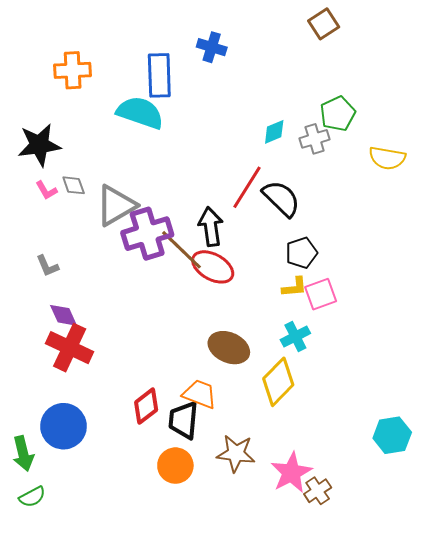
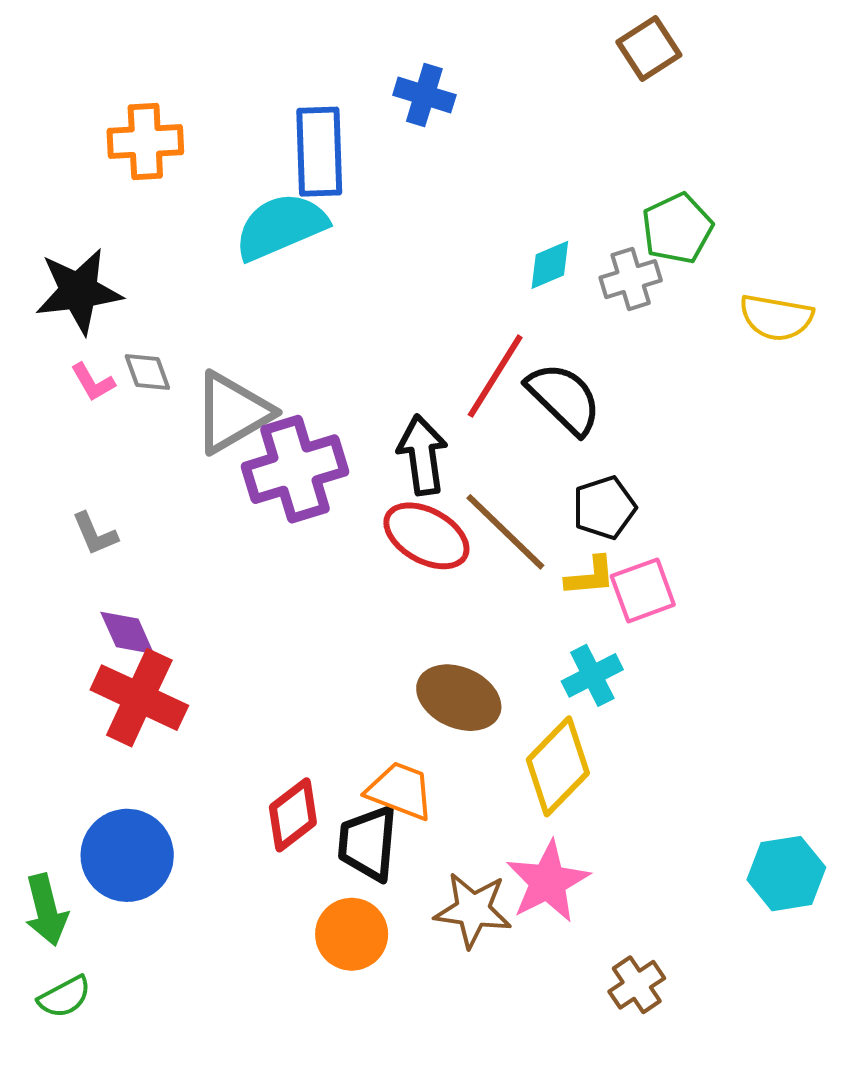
cyan semicircle: (140, 113) -> (281, 226), turned -42
brown line: (181, 250) -> (505, 532), moved
pink star: (291, 473) -> (548, 882), moved

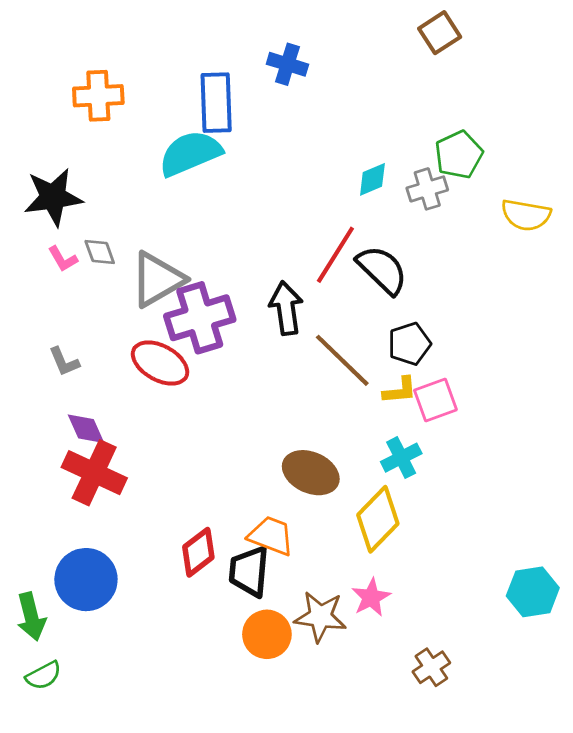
red ellipse: (426, 536) -> (160, 363), moved
pink star: (548, 882) -> (371, 597), size x0.7
orange circle: (352, 934) -> (267, 634), moved

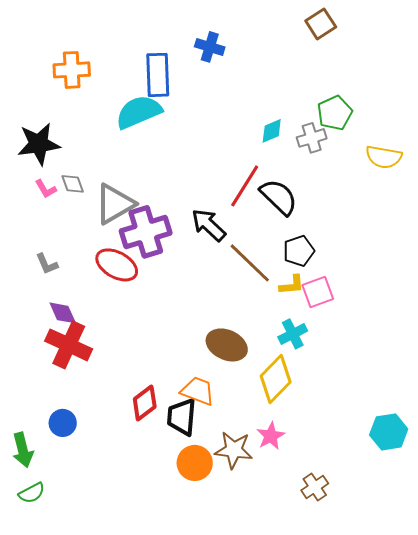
black arrow: (286, 308) -> (209, 225), turned -39
blue circle: (86, 580) -> (63, 423), size x0.6

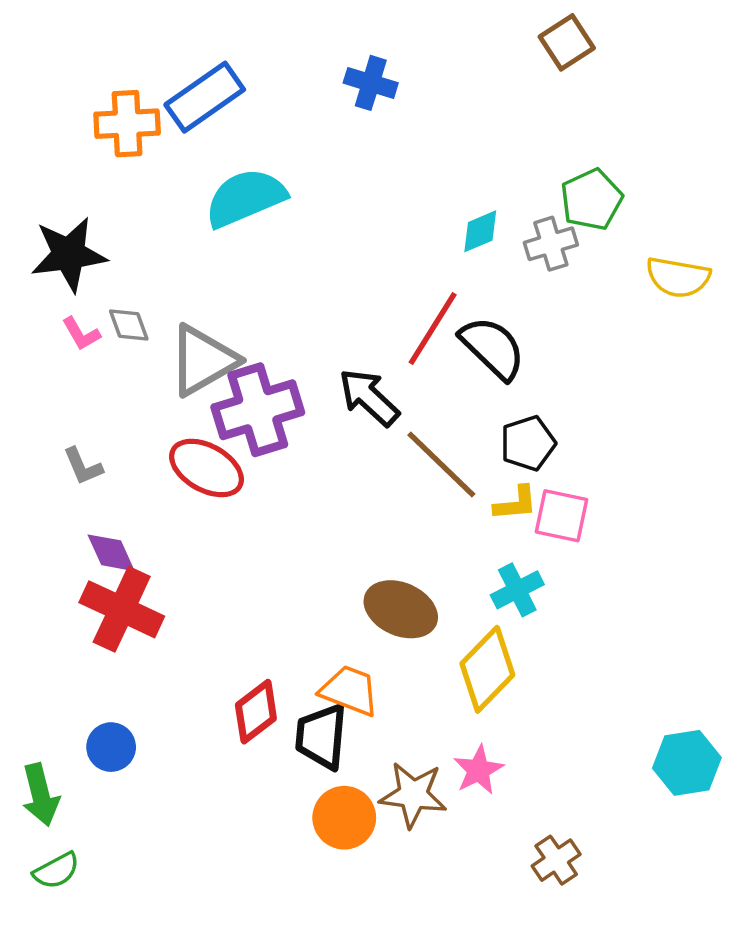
blue rectangle: (158, 75) -> (205, 97), moved, turned 57
pink square: (318, 292) -> (561, 516), turned 32

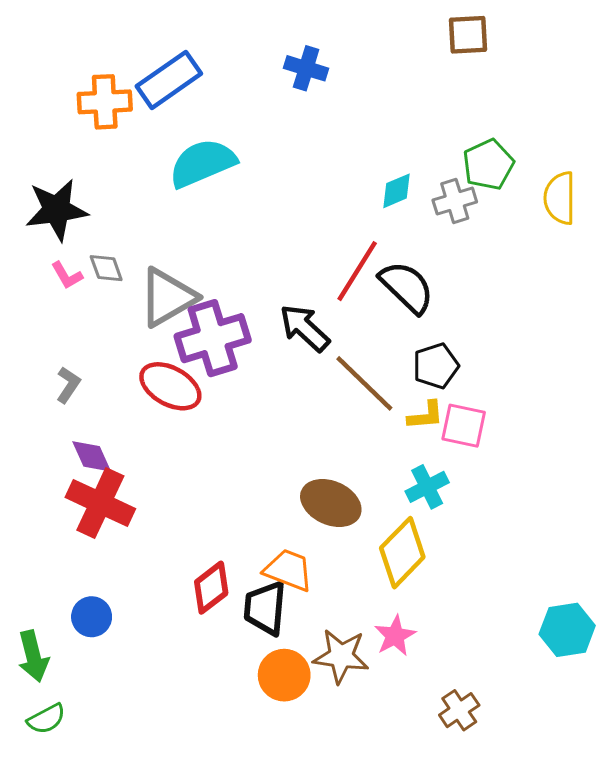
brown square: (567, 42) -> (468, 35), turned 30
yellow semicircle: (678, 277) -> (560, 198), moved, turned 80
gray L-shape: (83, 466) -> (68, 385), turned -123

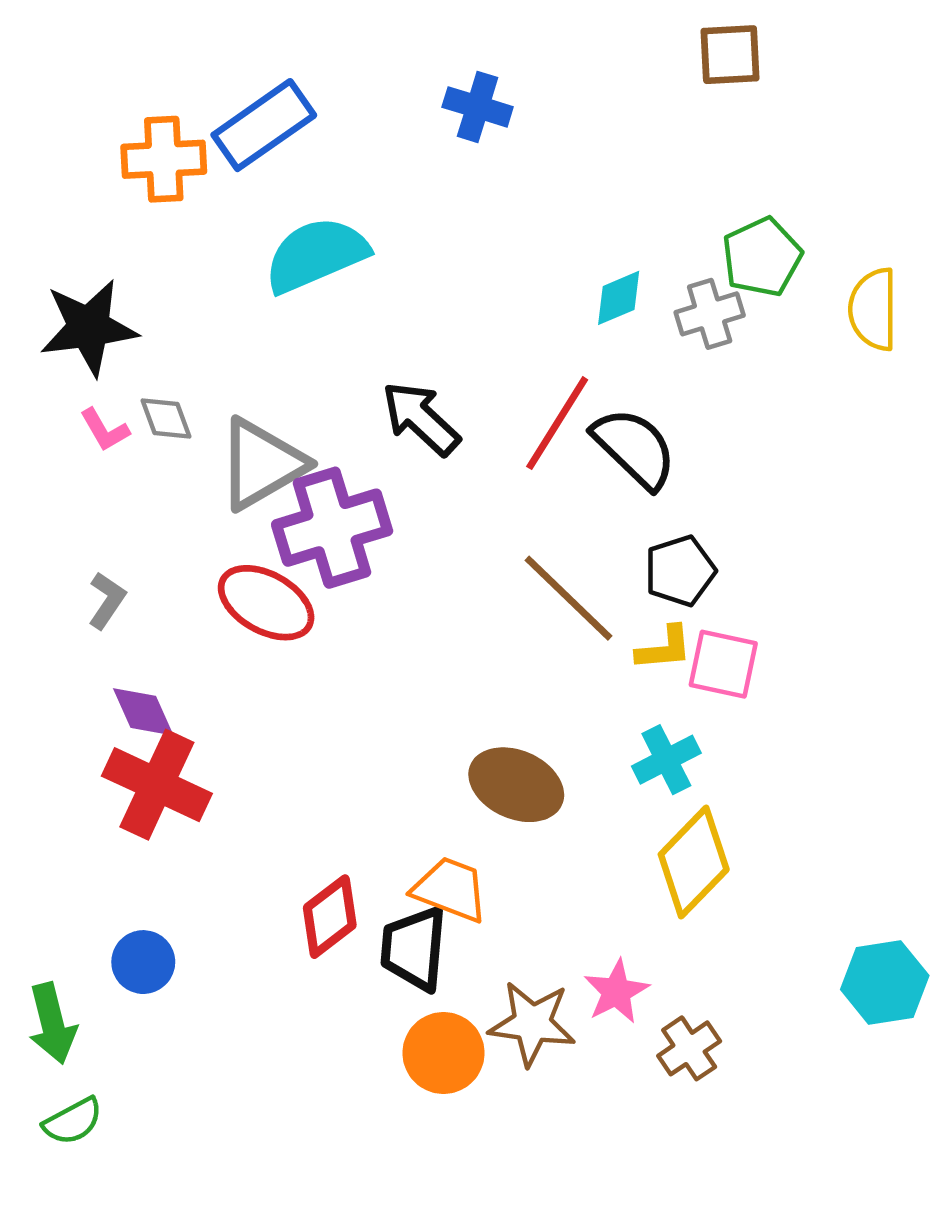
black arrow: (305, 328) -> (421, 418), moved
yellow diamond: (402, 553) -> (694, 862), moved
brown cross: (459, 710) -> (689, 1048), moved

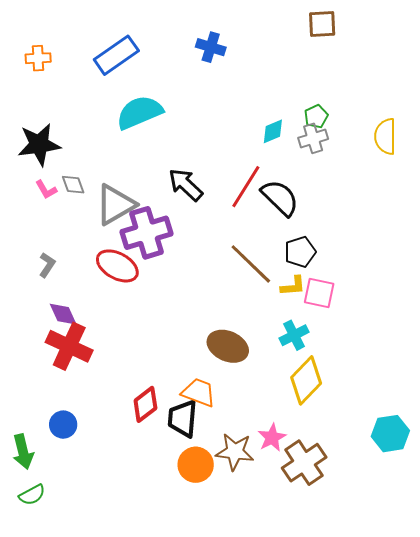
orange cross: (164, 159) -> (38, 58), moved, size x0.7
green pentagon: (762, 257) -> (316, 116), moved, size x0.7
brown cross: (689, 1048) -> (304, 463), size x1.6

